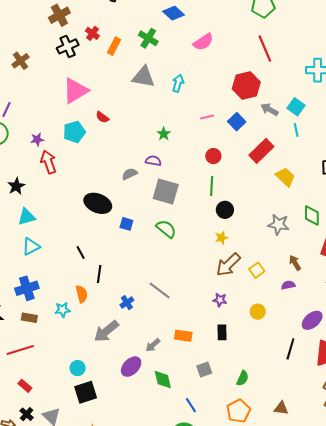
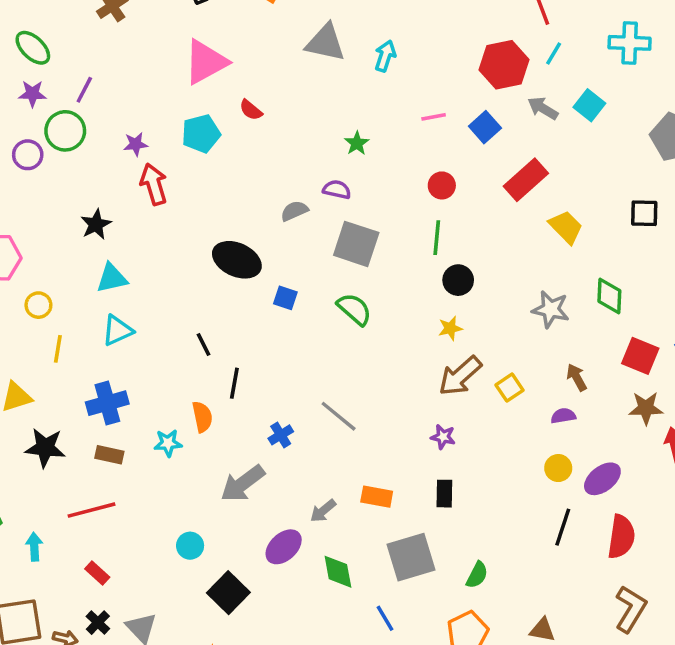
cyan line: (296, 130) -> (554, 53), moved, turned 40
yellow circle: (258, 312) -> (558, 468), moved
gray square: (204, 370) -> (411, 557), size x1.8
black square: (86, 392) -> (228, 593), moved, turned -30

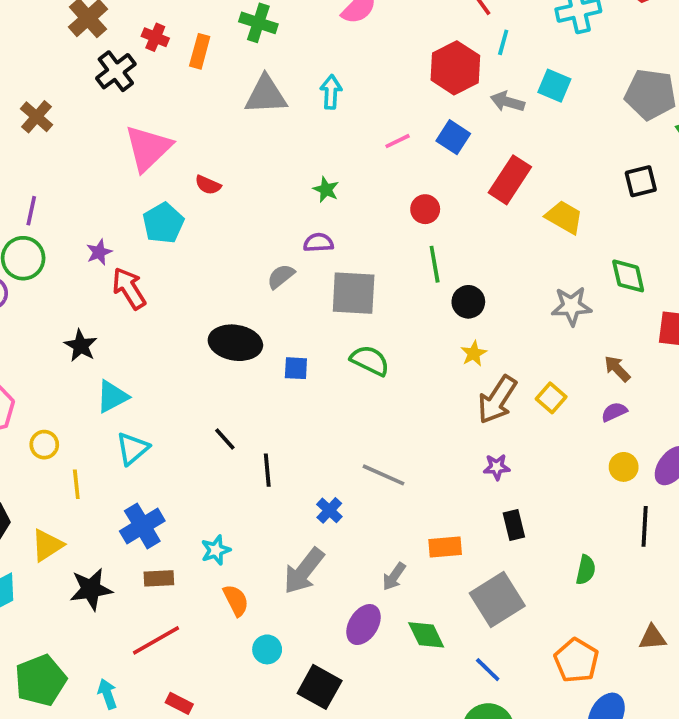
orange semicircle: (202, 417) -> (236, 600), moved
green semicircle: (477, 575) -> (586, 570), moved

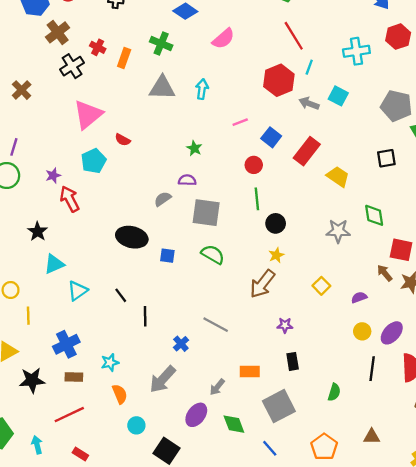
blue square: (453, 137) -> (271, 137), moved
brown arrow: (617, 369) -> (385, 273), moved
brown arrow: (497, 400) -> (262, 284), moved
cyan triangle: (132, 449) -> (78, 291), moved

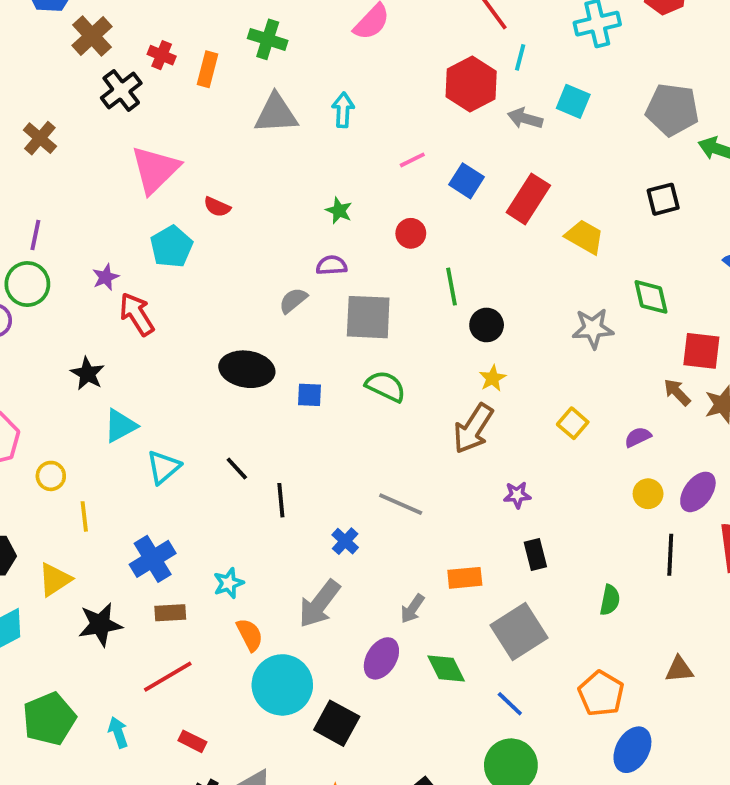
red circle: (254, 165) -> (411, 233), moved
cyan circle: (136, 425) -> (282, 685), size x2.0

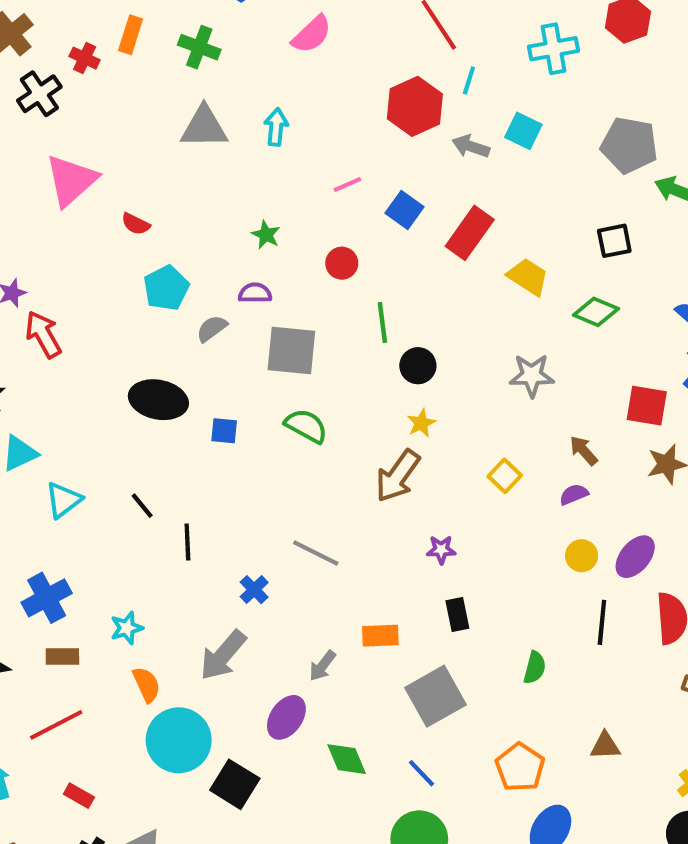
orange rectangle: (207, 69) -> (131, 35), moved
cyan pentagon: (172, 247) -> (166, 288), moved
green diamond: (651, 297) -> (596, 312), moved, turned -57
brown arrow: (677, 392) -> (584, 451), moved
green diamond: (446, 669) -> (347, 759), moved

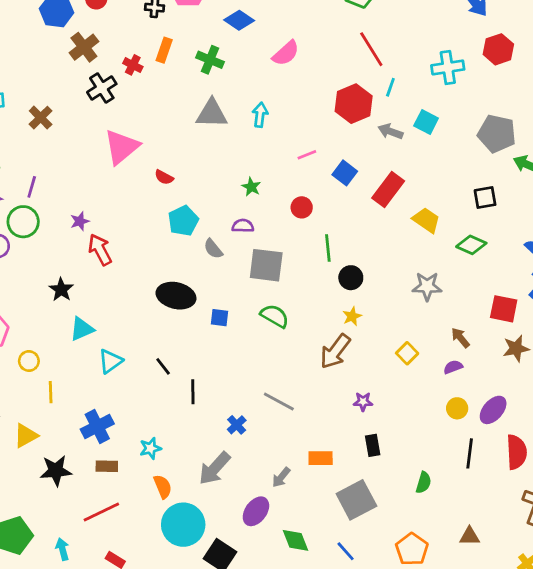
gray semicircle: (212, 329) -> (213, 249), turned -95

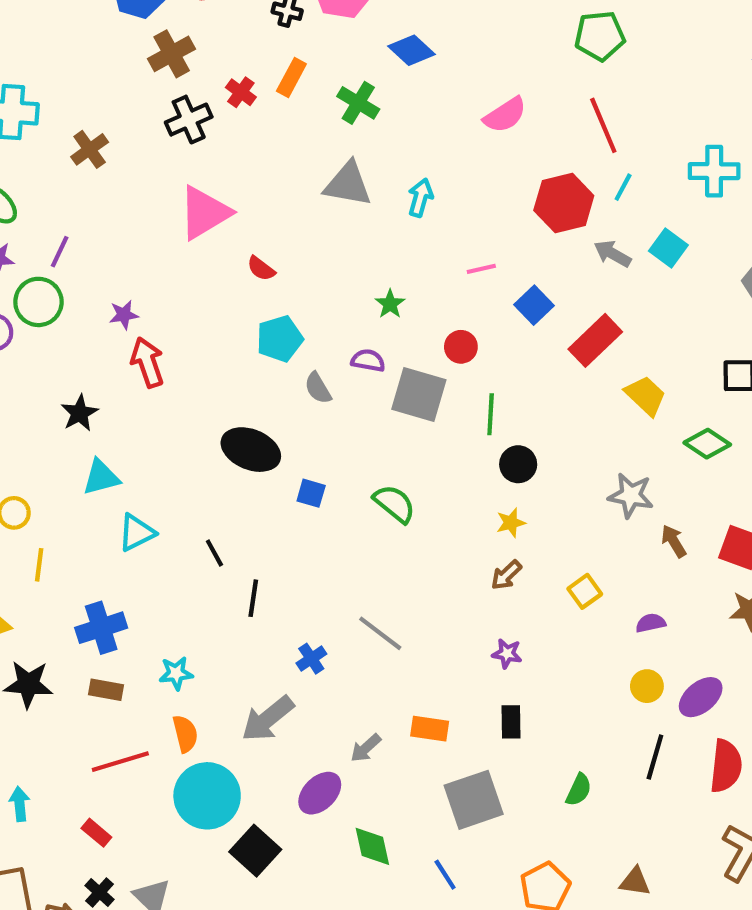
pink semicircle: (286, 53) -> (505, 115), moved
gray square: (266, 265) -> (419, 394), moved
brown arrow: (460, 338) -> (674, 541), moved
brown arrow: (335, 351) -> (506, 575), moved, size x0.6
red line: (101, 512) -> (120, 762), moved

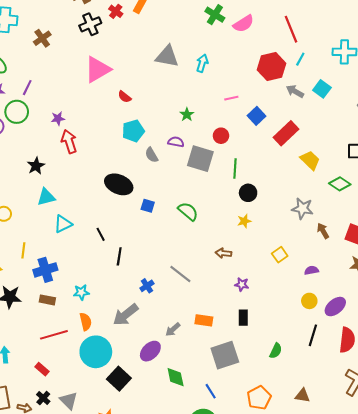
green cross: (358, 103) -> (215, 15), moved
yellow line: (39, 565) -> (23, 250), moved
brown arrow: (506, 575) -> (223, 253), moved, turned 49

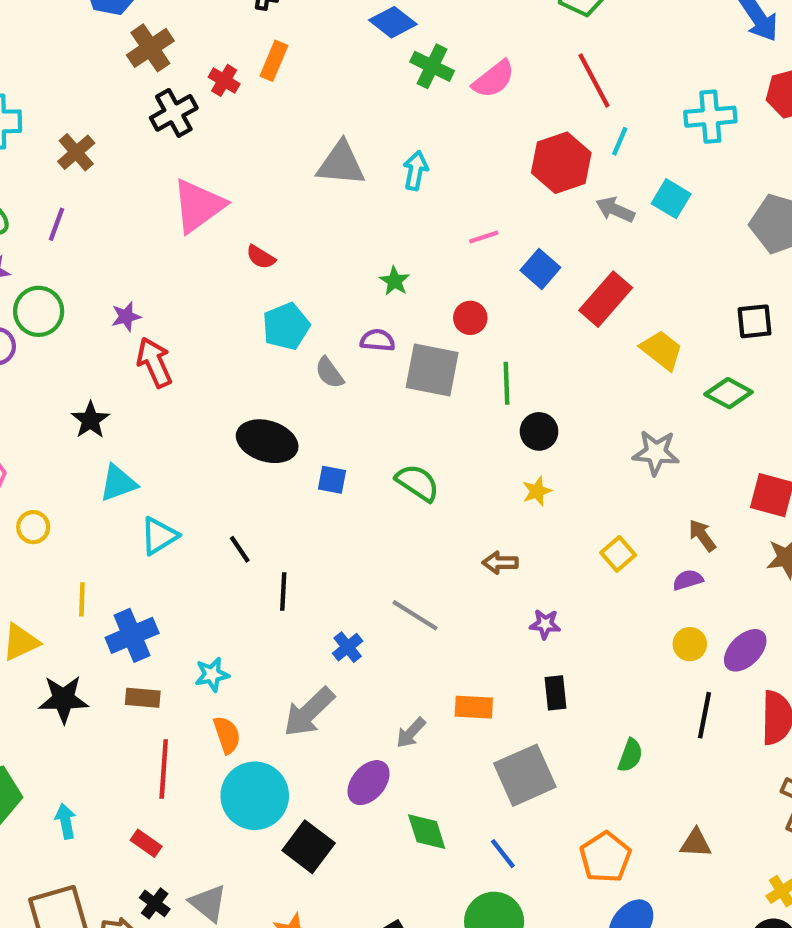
purple line: (27, 88) -> (57, 224), moved
brown arrow: (323, 231) -> (702, 535), moved
red line: (54, 335) -> (164, 769), turned -64

